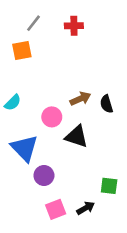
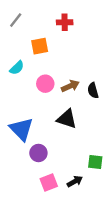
gray line: (34, 23) -> (16, 20), moved
orange square: (22, 51) -> (40, 46), moved
cyan semicircle: (13, 103) -> (17, 68), moved
pink circle: (52, 117) -> (45, 84), moved

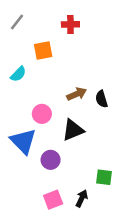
pink circle: (45, 84) -> (42, 114), moved
black triangle: (67, 119) -> (73, 130), turned -40
purple circle: (38, 153) -> (51, 160), moved
black arrow: (75, 181) -> (82, 198), turned -35

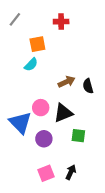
cyan semicircle: (18, 74) -> (31, 65), moved
pink circle: (42, 114) -> (41, 108), moved
green square: (104, 177) -> (78, 136), moved

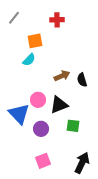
black arrow: (71, 172) -> (82, 163), moved, size x1.5

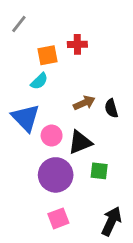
red cross: (57, 20) -> (77, 44), moved
blue triangle: (19, 114) -> (26, 118), moved
purple circle: (41, 129) -> (56, 175), size x1.6

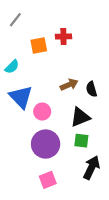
cyan semicircle: (39, 81) -> (12, 67), moved
black triangle: (80, 142) -> (80, 117), moved
black arrow: (111, 221) -> (91, 168), moved

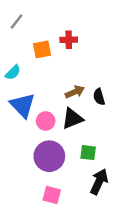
black triangle: (80, 117) -> (72, 119), moved
pink square: (48, 180) -> (52, 195), turned 36

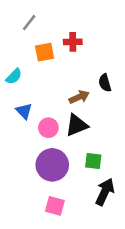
gray line: (17, 22) -> (29, 23), moved
black semicircle: (99, 97) -> (105, 83), moved
blue triangle: (23, 105) -> (24, 111), size x0.6

